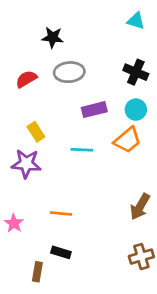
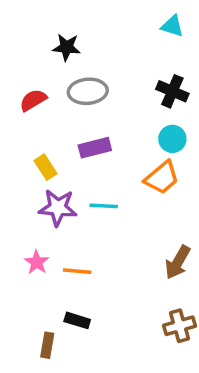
purple rectangle: (94, 110) -> (95, 148), moved
cyan line: (82, 150) -> (104, 206), moved
purple star: (26, 164) -> (58, 208), moved
pink star: (14, 223) -> (37, 262), moved

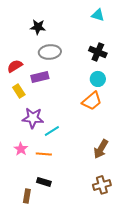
red semicircle: (33, 100) -> (15, 66), moved
purple rectangle: (95, 148) -> (40, 77), moved
yellow rectangle: (45, 167) -> (19, 91), moved
cyan line: (104, 206) -> (52, 131), moved, turned -35

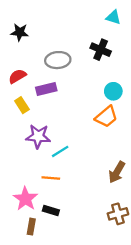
black star: (38, 27) -> (20, 32), moved
black cross: (98, 52) -> (101, 50), moved
pink star: (21, 149) -> (25, 199), moved, size x1.5

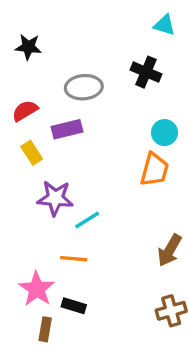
orange trapezoid: (106, 117) -> (154, 170), turned -35

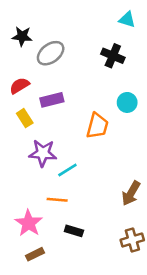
gray ellipse: (84, 87) -> (51, 53), moved, turned -32
orange trapezoid: (154, 170) -> (97, 126), moved
black rectangle: (74, 306) -> (74, 231), moved
brown rectangle: (45, 329) -> (35, 254), turned 54

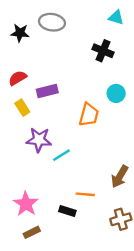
gray ellipse: (51, 53) -> (52, 22), moved, turned 45
orange line: (57, 200) -> (85, 194), moved

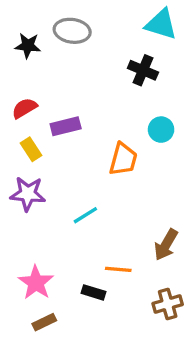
cyan triangle: (116, 17) -> (161, 24), size x1.5
purple star: (39, 140) -> (28, 194), moved

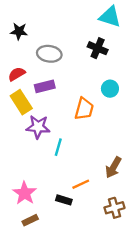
gray ellipse: (72, 31) -> (49, 54), moved
yellow rectangle: (31, 149) -> (21, 102), size x1.5
purple star: (28, 194) -> (38, 127), moved
cyan line: (85, 215) -> (58, 147), turned -42
orange line: (118, 269) -> (81, 184), turned -30

